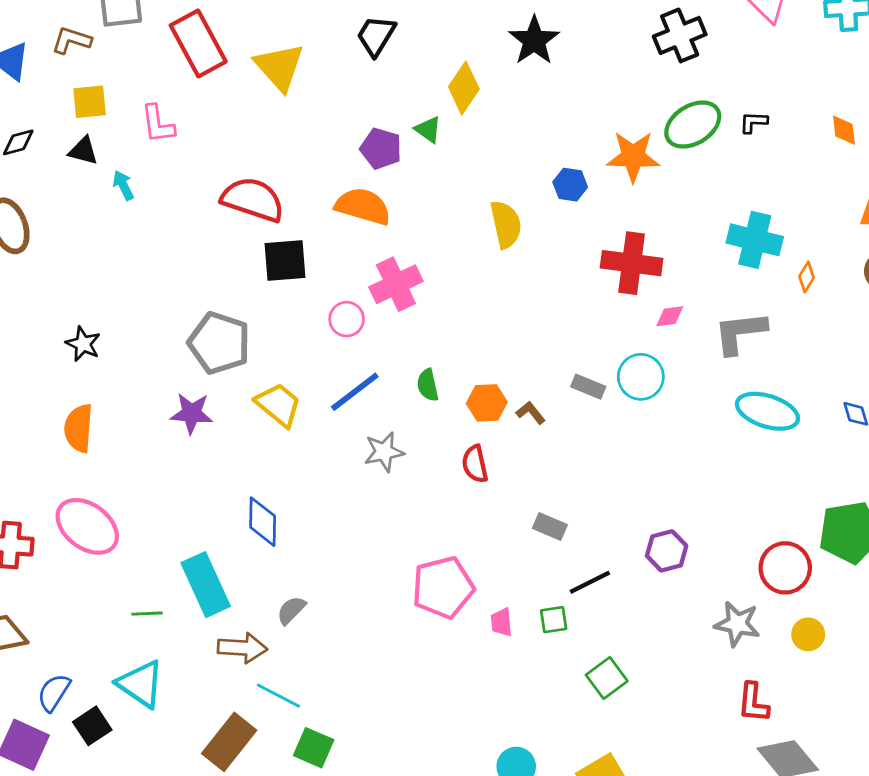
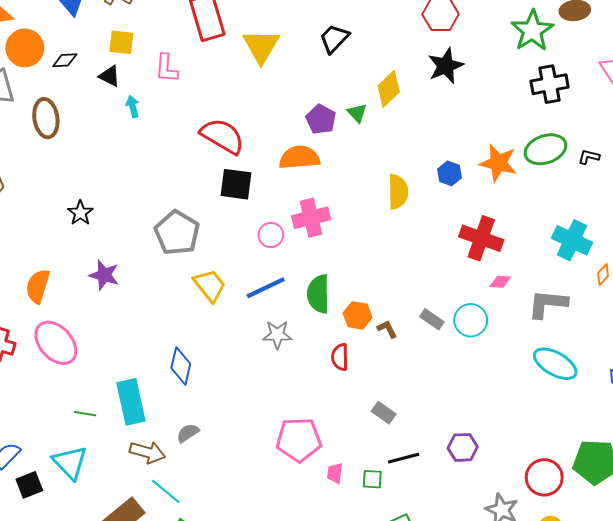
orange semicircle: (363, 206) -> (299, 158), turned -33
green semicircle: (428, 385) -> (318, 294), size x1.6
purple star: (192, 413) -> (104, 275), moved
orange semicircle: (79, 428) -> (38, 286), moved

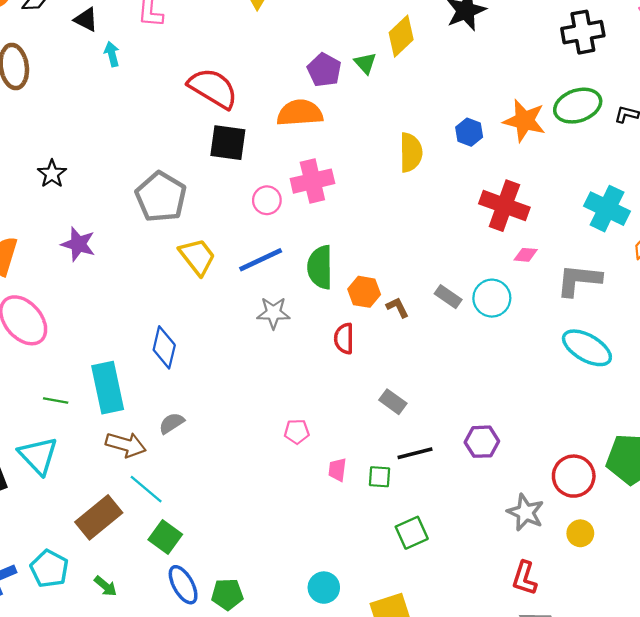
pink pentagon: (299, 440) -> (297, 432), size x0.5

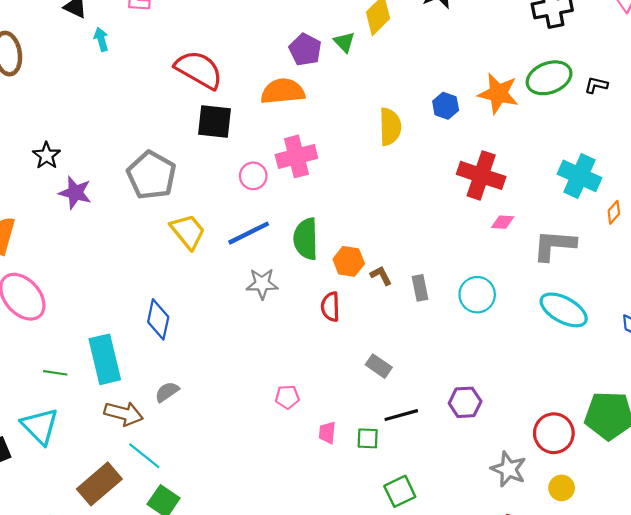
purple star: (78, 244) -> (75, 193), moved
gray rectangle: (448, 297) -> (420, 288), moved, turned 45
cyan circle: (492, 298) -> (477, 295), moved

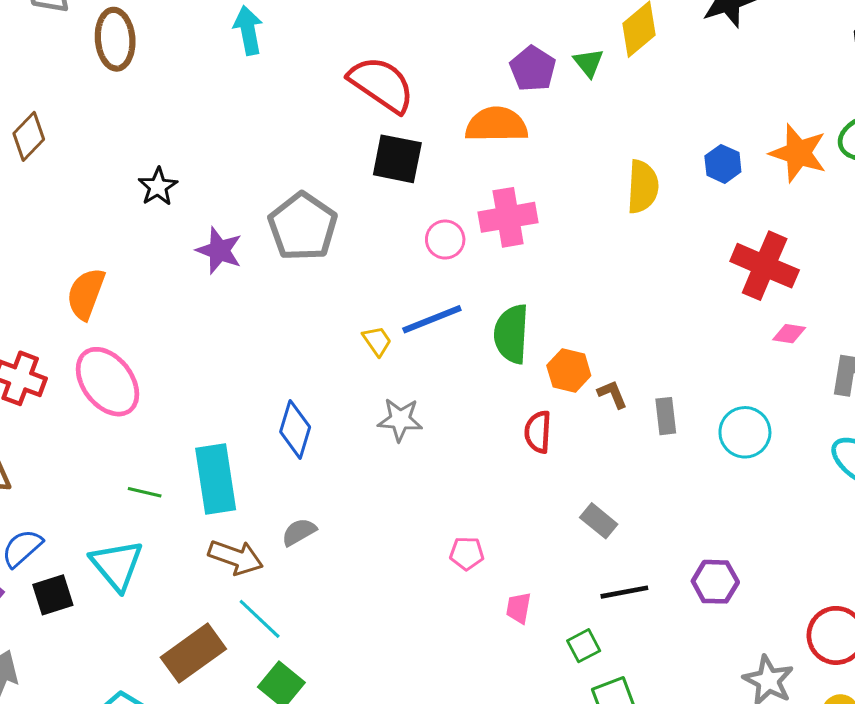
cyan arrow: (101, 39) -> (248, 30), size x1.4
purple star: (75, 193) -> (219, 250), moved
yellow trapezoid: (188, 232) -> (377, 341), moved, size x0.6
gray star: (262, 284) -> (400, 420), moved
green square: (368, 438) -> (584, 646), moved, turned -35

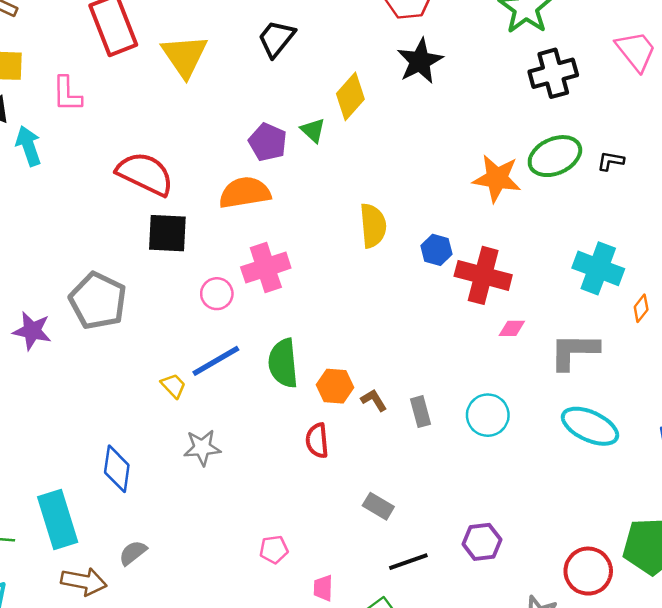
blue hexagon: (723, 164) -> (436, 250), moved

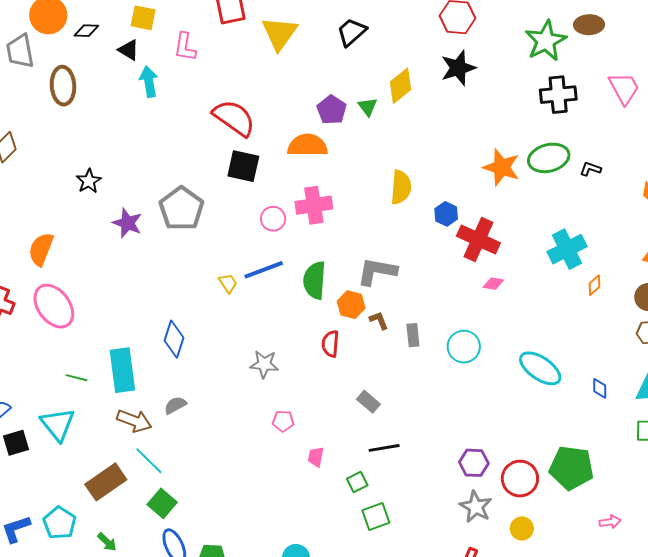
cyan cross: (598, 268) -> (567, 249), turned 33
gray L-shape: (574, 351) -> (377, 271), moved
gray star: (202, 448) -> (264, 364), moved
purple hexagon: (482, 542) -> (474, 463), moved

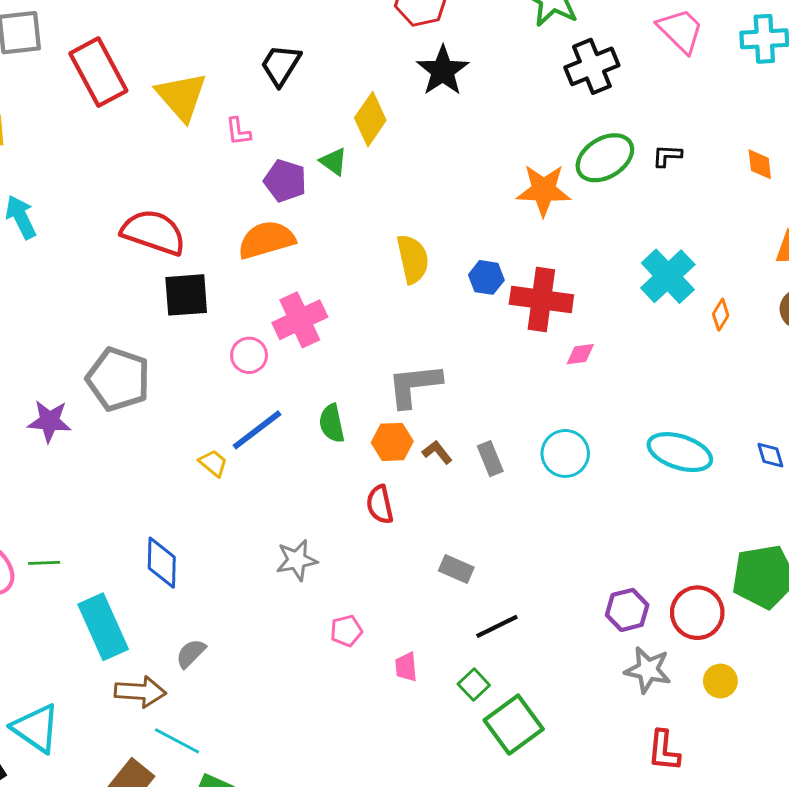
pink L-shape: (185, 47) -> (238, 131), moved, size x0.7
green semicircle: (315, 280) -> (332, 423), size x0.7
green line: (76, 378) -> (44, 563), moved
green square: (376, 516) -> (514, 725), size x1.4

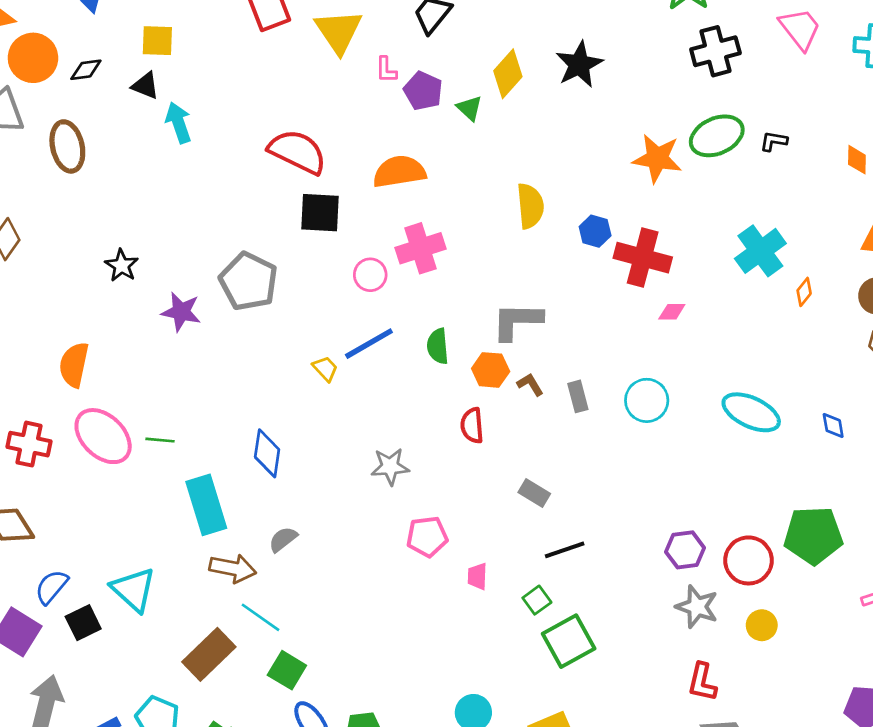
black star: (443, 71) -> (579, 64), moved
purple pentagon: (285, 181) -> (423, 91), moved
pink pentagon: (346, 631) -> (427, 537), size x1.4

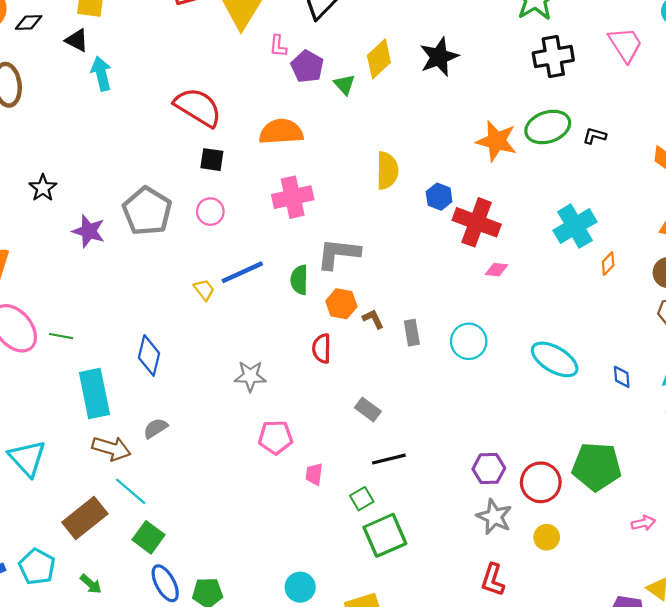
black square: (320, 213) -> (212, 160), size x0.7
pink circle: (370, 275) -> (210, 212), moved
gray L-shape: (517, 321) -> (338, 254), moved

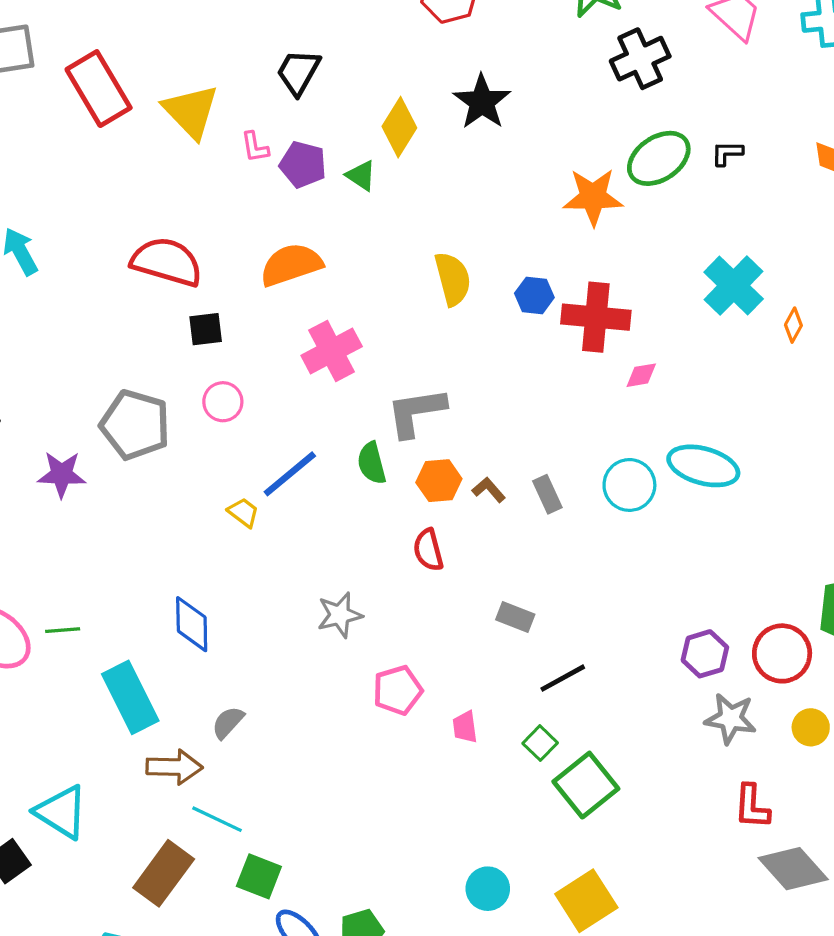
cyan ellipse: (555, 359) -> (703, 466), moved

